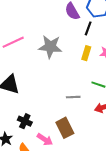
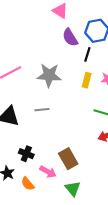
gray line: (73, 97) -> (42, 110), moved

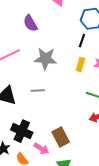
purple semicircle: (70, 38) -> (30, 23), moved
black cross: (26, 154) -> (22, 131), size x1.5

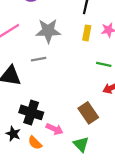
gray line: (38, 90) -> (39, 59), moved
brown rectangle: (61, 137) -> (88, 113), moved

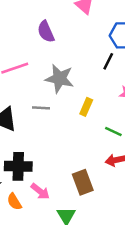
yellow rectangle: (87, 33) -> (86, 107), moved
black cross: (31, 112) -> (18, 166), turned -30

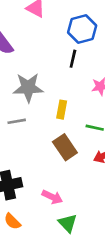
brown rectangle: (83, 182) -> (65, 147), moved
pink arrow: (40, 191) -> (52, 197), moved

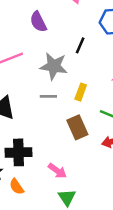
black line: (73, 59) -> (80, 45), moved
gray line: (17, 121) -> (48, 96), moved

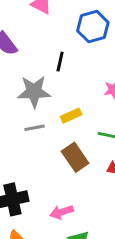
yellow rectangle: (81, 92) -> (71, 116), turned 56
pink arrow: (57, 171) -> (62, 212), turned 138

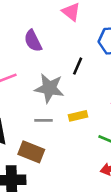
brown rectangle: (75, 157) -> (31, 152), moved, turned -45

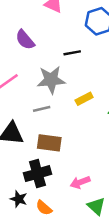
black line: (78, 66) -> (72, 53), turned 70
gray line: (43, 120) -> (42, 109), moved

